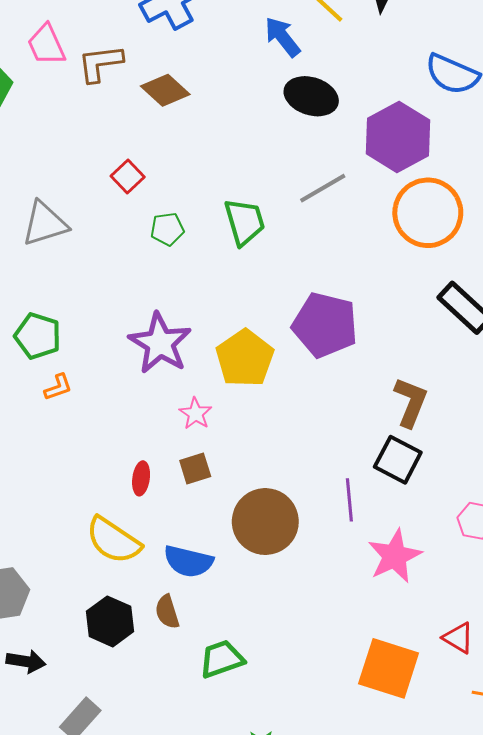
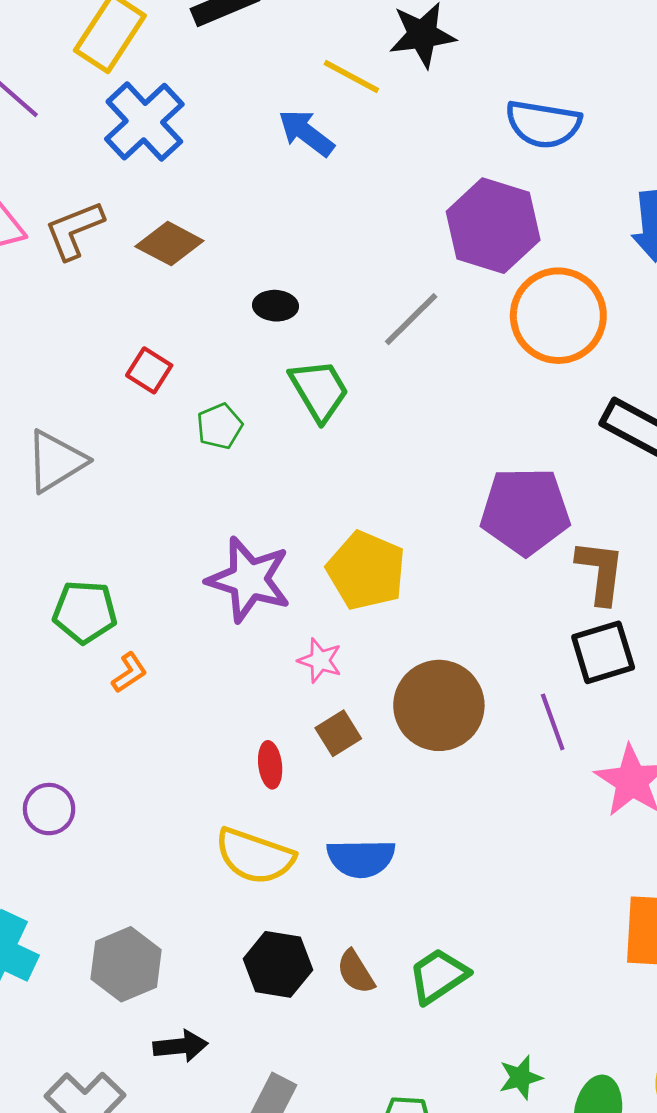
black ellipse: (311, 96) -> (275, 306), moved, size x0.6
purple pentagon: (325, 325) -> (525, 511), moved
black square: (398, 460) -> (603, 652), turned -30
brown circle: (265, 522) -> (439, 705), moved
brown semicircle: (167, 612) -> (356, 972), moved

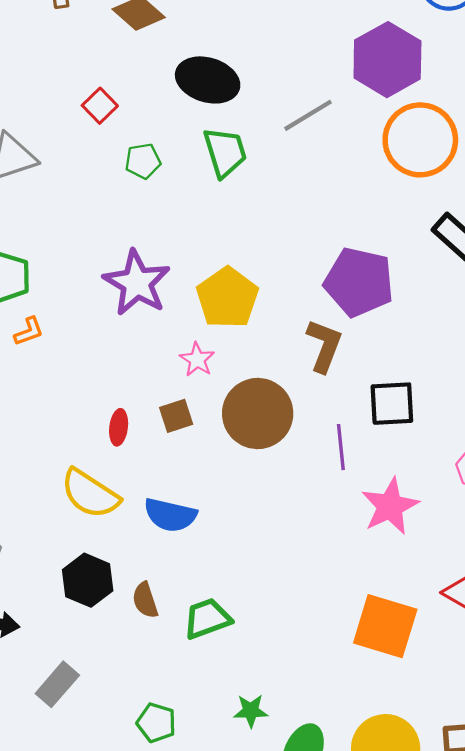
black ellipse: (275, 306) -> (208, 80), size x1.8
brown L-shape: (600, 572) -> (324, 346), moved
pink star: (320, 660) -> (197, 360), moved

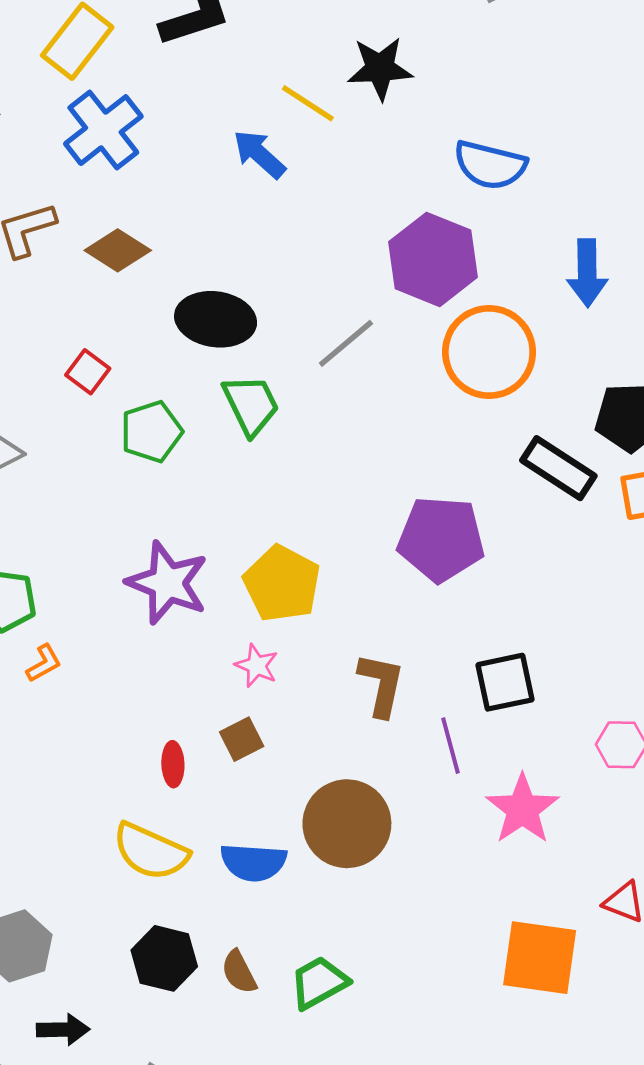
green pentagon: (143, 161) -> (151, 432), size x1.4
brown L-shape: (324, 346) -> (381, 685), moved
brown circle: (258, 414) -> (347, 824), moved

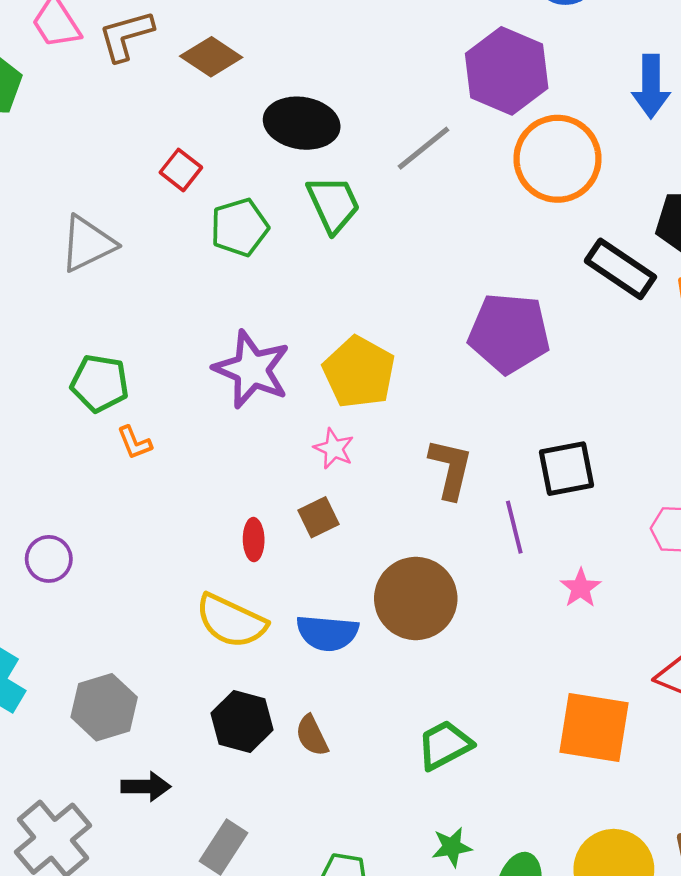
orange L-shape: (44, 663) -> (134, 443), turned 96
pink star: (522, 809) -> (581, 588), size x0.6
green trapezoid: (319, 983) -> (445, 745), moved

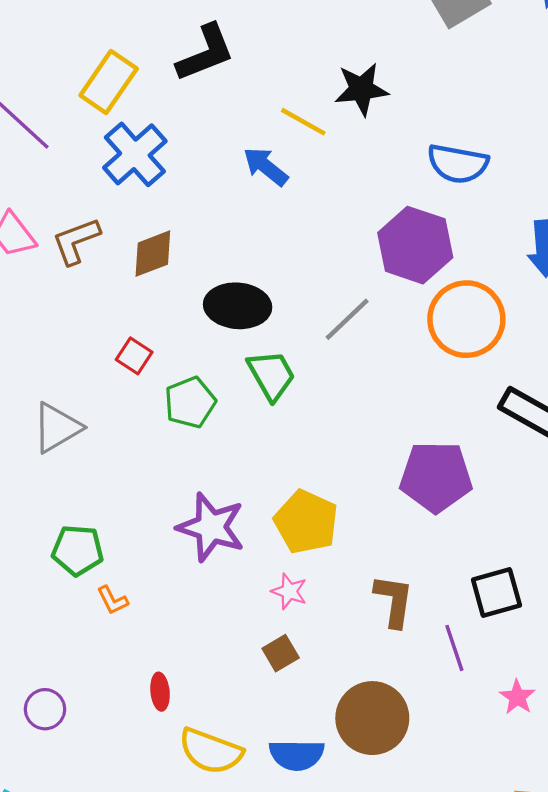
brown diamond: (211, 57) -> (153, 254), turned -50
red ellipse: (254, 540) -> (160, 692), moved

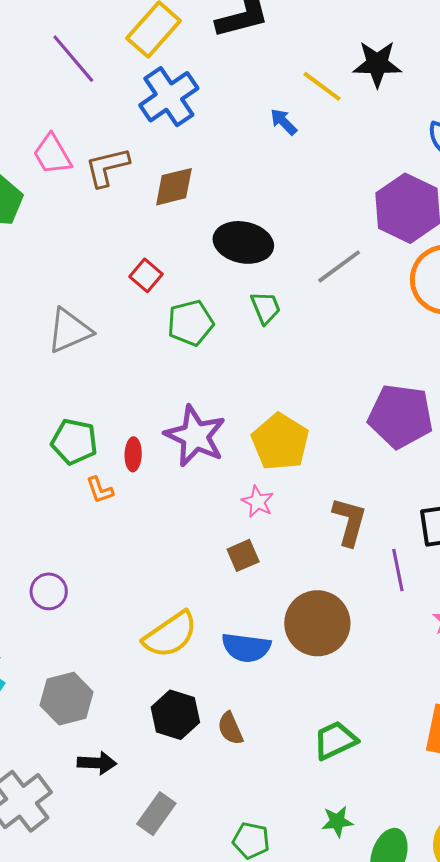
blue arrow: (266, 166) -> (284, 122), size x0.7
green trapezoid: (271, 375) -> (266, 308), size x0.7
red ellipse: (160, 692) -> (133, 454), moved
purple circle: (45, 709) -> (49, 591), moved
yellow semicircle: (211, 751) -> (170, 635), turned -62

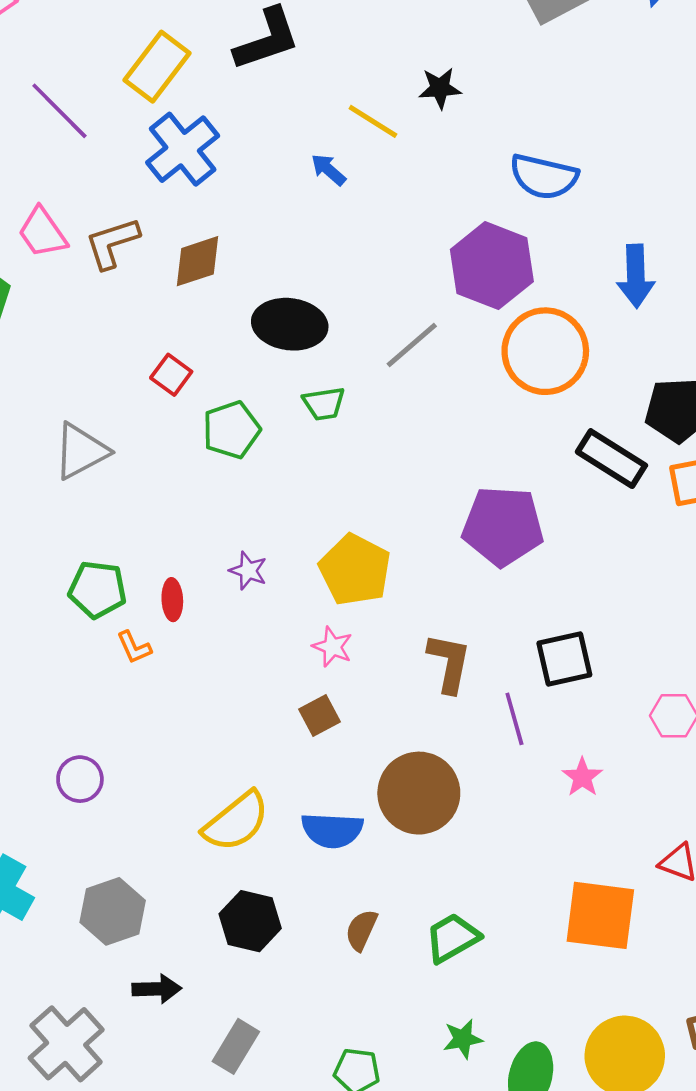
black star: (377, 64) -> (440, 88), size x0.7
green trapezoid: (266, 308) -> (324, 404), turned 108
purple star: (195, 436) -> (248, 571), size x0.5
brown semicircle: (230, 728) -> (361, 930), moved, turned 52

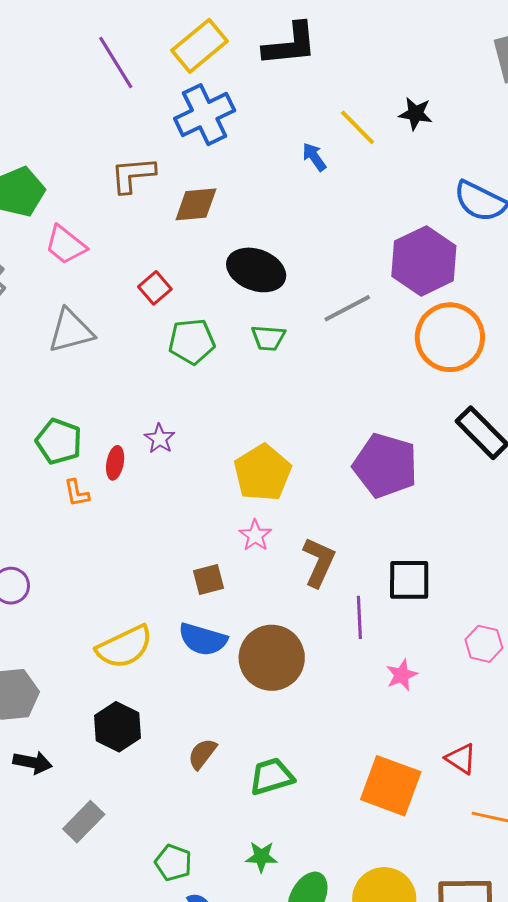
pink trapezoid: (42, 233) -> (66, 245), moved, turned -30
purple star: (248, 571) -> (160, 439), moved
pink star: (332, 647) -> (255, 535), moved
blue semicircle: (332, 830) -> (203, 639), moved

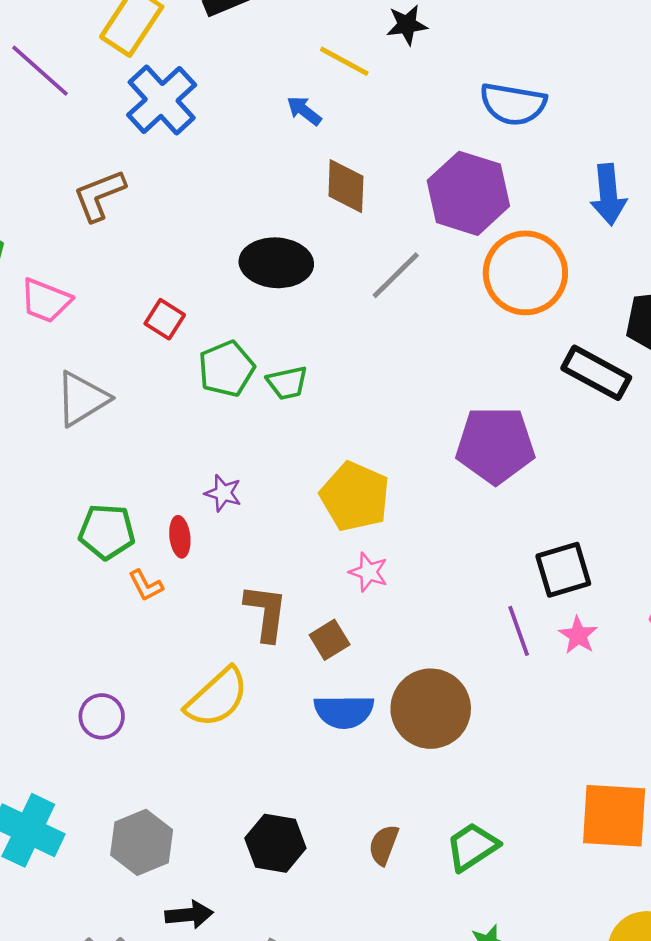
brown diamond: (196, 204) -> (346, 186), moved, turned -66
green trapezoid: (268, 338) -> (287, 383), moved
brown L-shape: (319, 562) -> (266, 613), moved
yellow semicircle: (124, 647) -> (217, 698), moved
pink star: (402, 675) -> (578, 635), moved

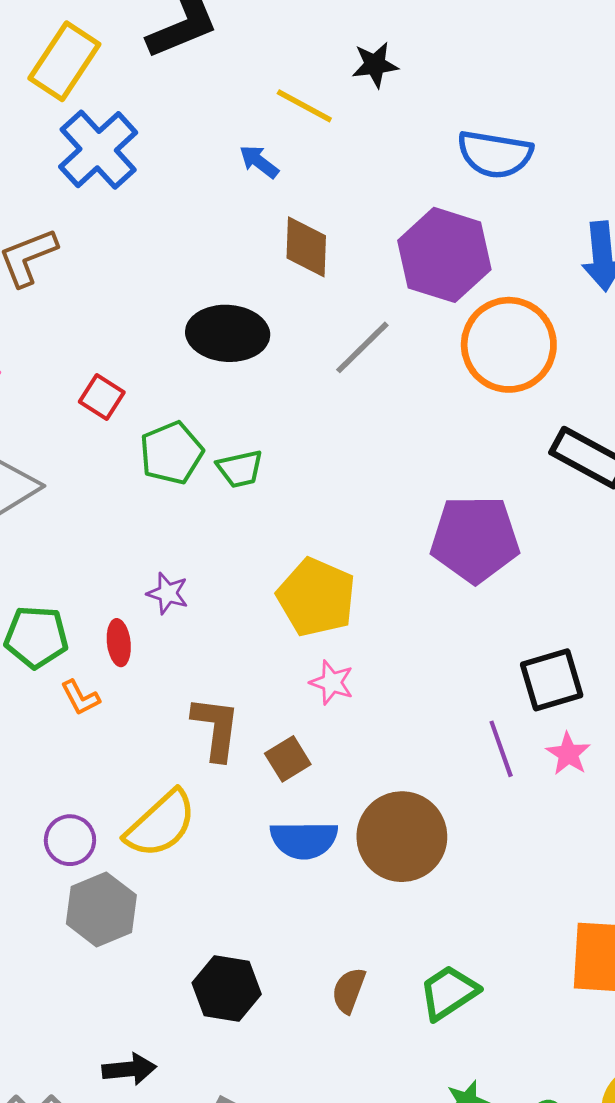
purple circle: (102, 716) -> (70, 840), moved
gray hexagon: (142, 842) -> (101, 909), moved

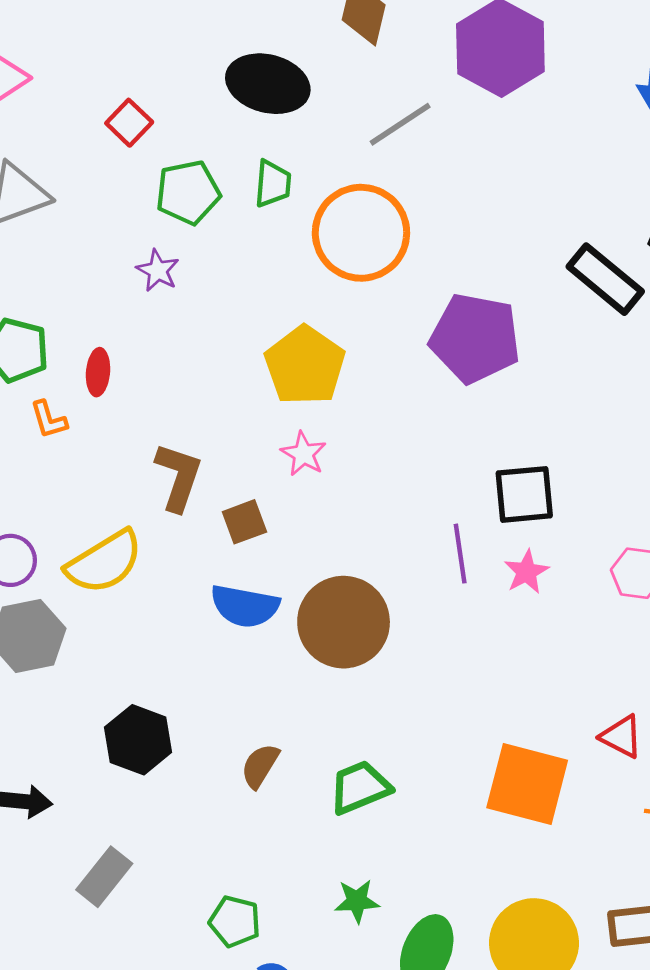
orange circle: (509, 345) -> (361, 233), moved
green trapezoid: (240, 469) -> (273, 184), moved, turned -84
purple star: (168, 593) -> (158, 271), moved

